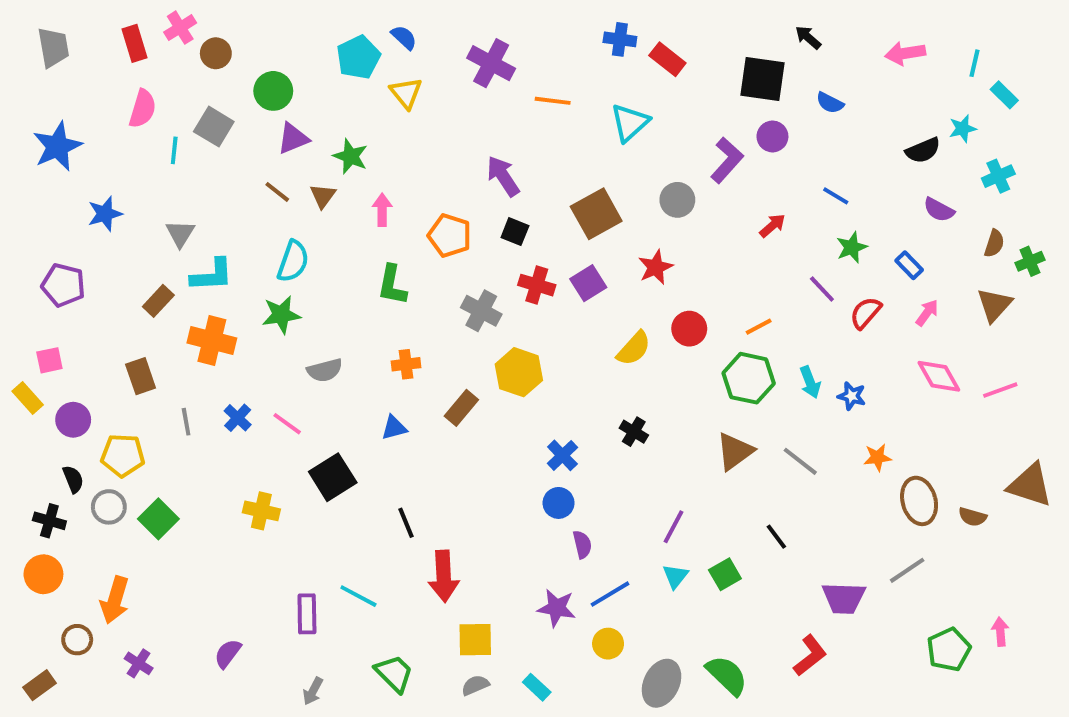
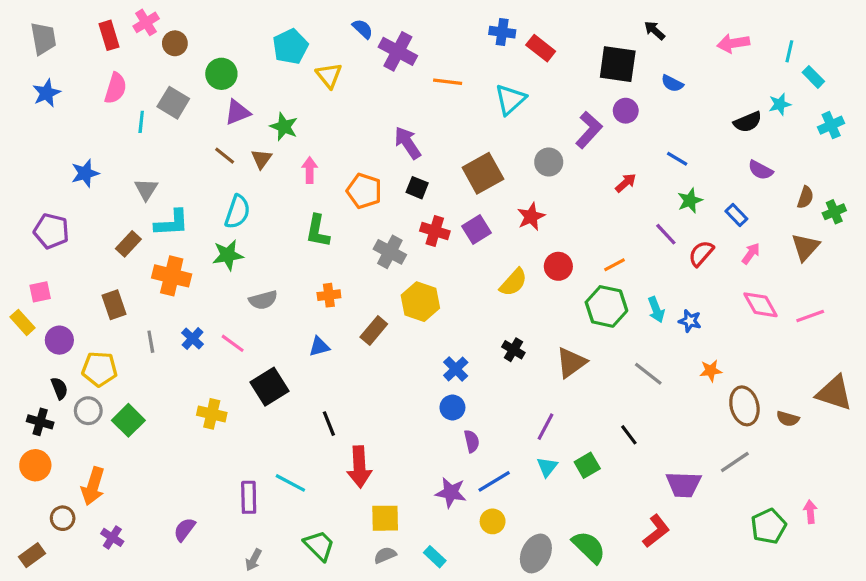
blue semicircle: (404, 37) -> (363, 29), moved
blue star: (57, 146) -> (47, 93), moved, size x0.7
cyan cross: (998, 176) -> (831, 125), moved
brown triangle: (735, 451) -> (571, 363), moved

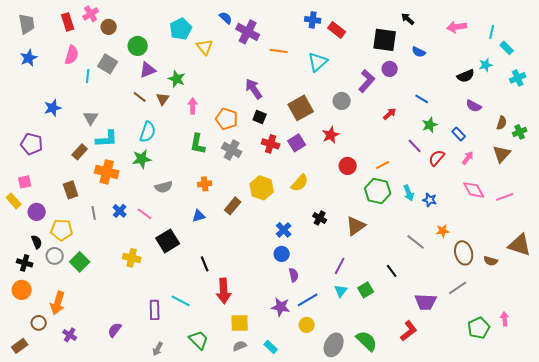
gray cross: (390, 252) -> (232, 150), moved
yellow semicircle: (513, 282) -> (300, 183), moved
gray line: (648, 374) -> (416, 242), moved

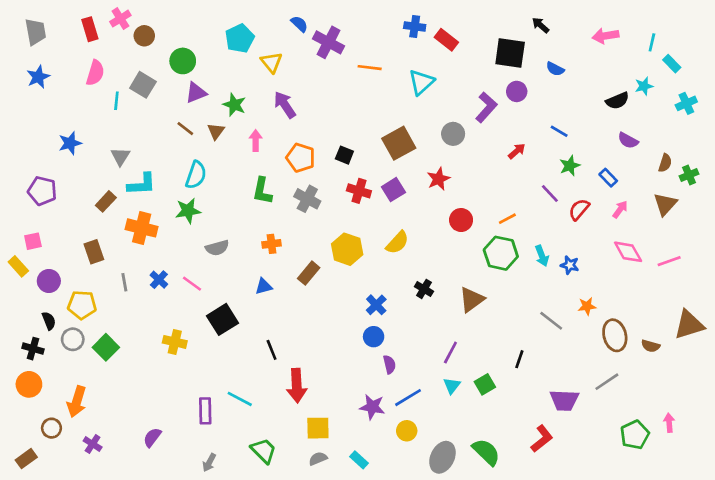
purple arrow: (254, 89) -> (285, 105), moved
brown triangle: (520, 245) -> (689, 325), turned -35
black line: (392, 271) -> (519, 359), turned 56

